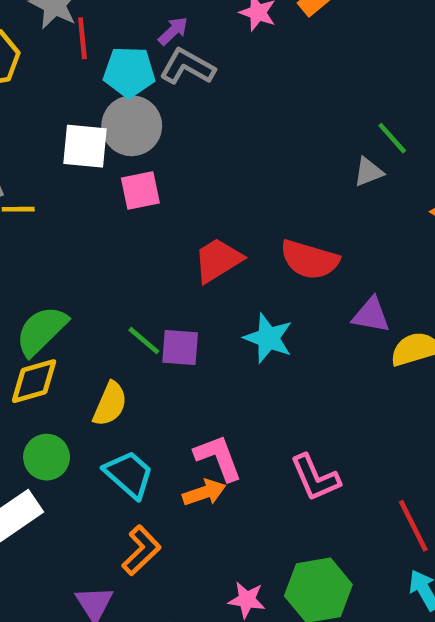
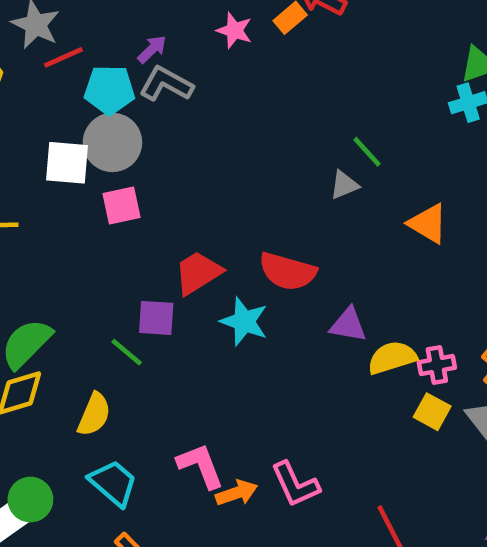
red line: (82, 38) -> (63, 57), turned 72
cyan star: (268, 338) -> (244, 321), moved
purple square: (180, 348) -> (156, 318), moved
green circle: (47, 457) -> (30, 500), moved
orange arrow: (204, 493) -> (237, 493), moved

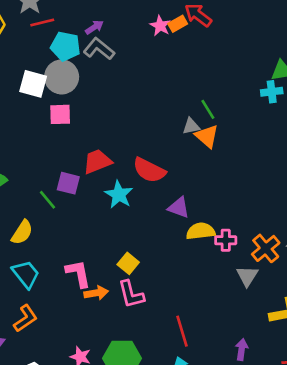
pink star: (234, 30) -> (160, 26), moved
orange triangle: (428, 224) -> (207, 136), moved
yellow square: (432, 412) -> (128, 263), moved

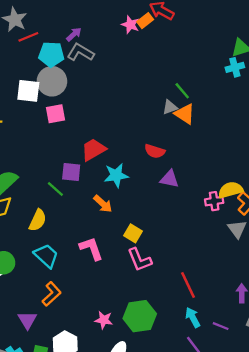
red semicircle: (149, 170) -> (155, 151), moved, size x0.7
cyan star: (119, 195) -> (116, 175), turned -30
yellow semicircle: (201, 231) -> (231, 190), moved
orange arrow: (96, 293) -> (103, 204), moved, turned 60

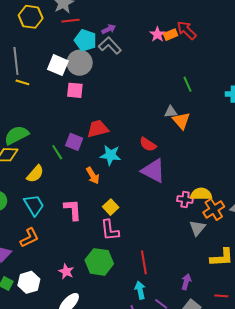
green line: (182, 91) -> (187, 84), moved
purple triangle: (169, 179) -> (153, 171), size x1.5
green hexagon: (140, 316) -> (99, 262), moved

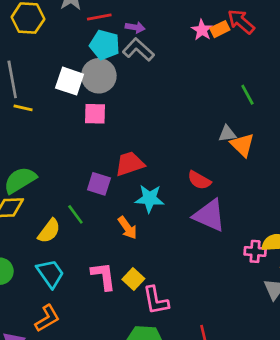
red line: (71, 21) -> (99, 17), moved
purple arrow: (109, 29) -> (135, 27), turned 40
green line: (57, 152) -> (75, 214), moved
yellow square: (111, 207) -> (133, 279), moved

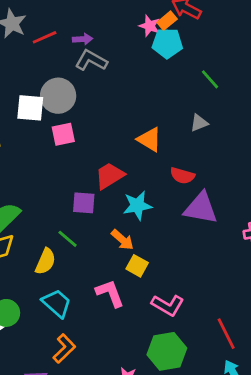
cyan pentagon: (105, 45) -> (167, 43), moved
orange triangle: (242, 145) -> (149, 139), moved
yellow square: (133, 279) -> (137, 266), moved
pink L-shape: (156, 300) -> (168, 305), turned -36

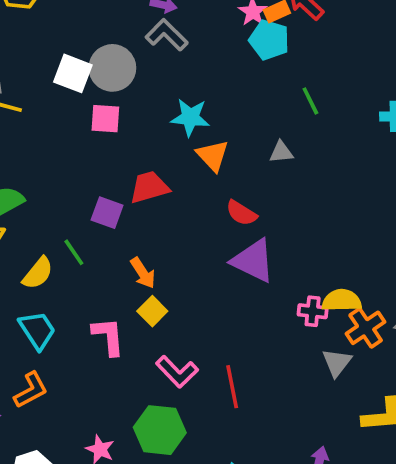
cyan star: (137, 205) -> (190, 117), moved
red line: (226, 334) -> (232, 387), moved

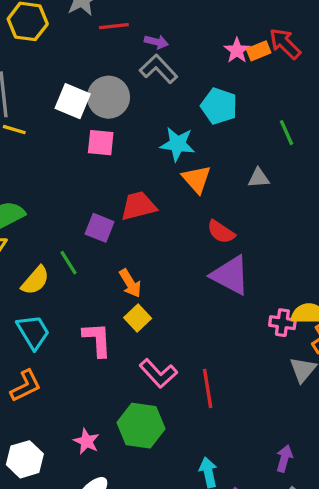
cyan pentagon: (269, 40) -> (219, 106), moved

